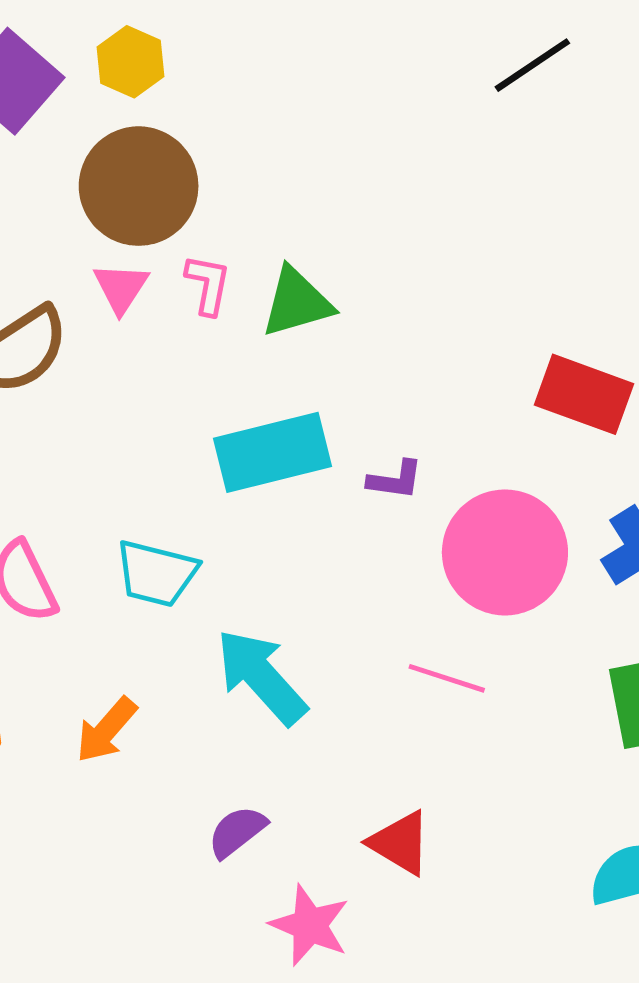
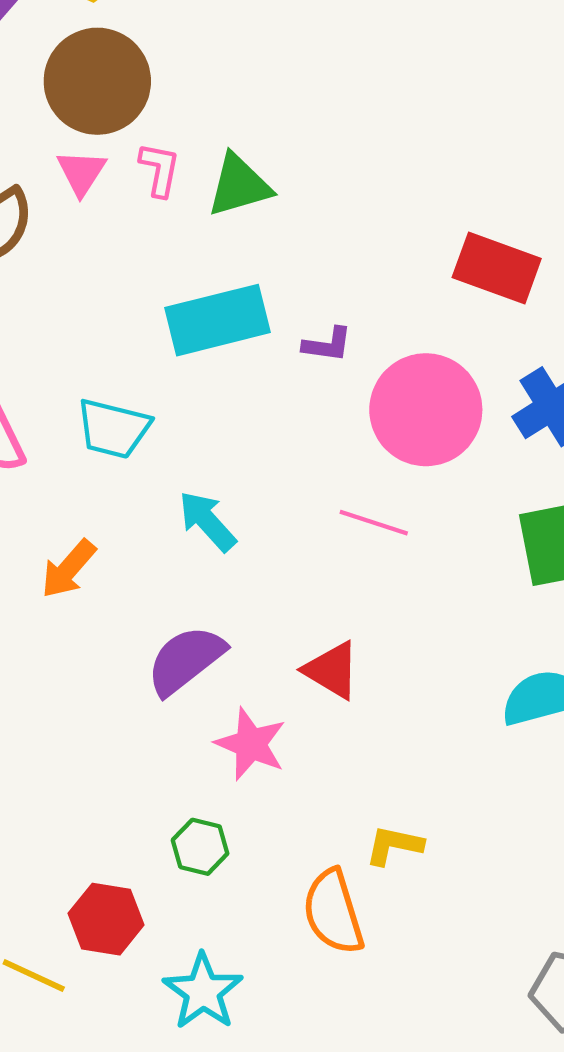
cyan arrow: (261, 677) -> (207, 521), size x0.7
purple semicircle: (237, 832) -> (186, 660), size x1.5

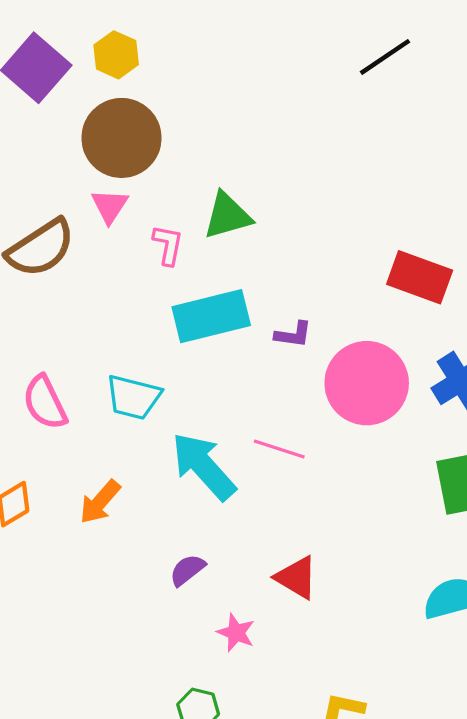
pink L-shape: (160, 170) -> (168, 245), moved
cyan arrow: (207, 521) -> (204, 466), size x1.5
pink line: (374, 523) -> (279, 449), moved
purple semicircle: (186, 660) -> (187, 570), size x0.6
pink star: (251, 744) -> (236, 633), size x0.7

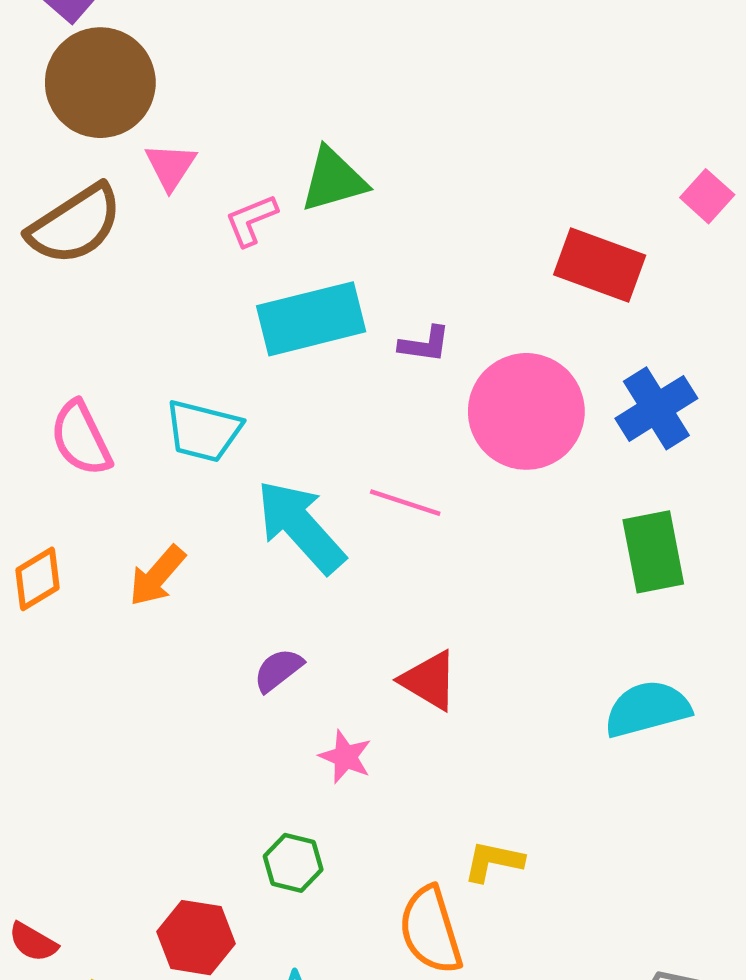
brown circle: (122, 138) -> (100, 83), moved
pink L-shape: (168, 245) -> (251, 220), turned -123

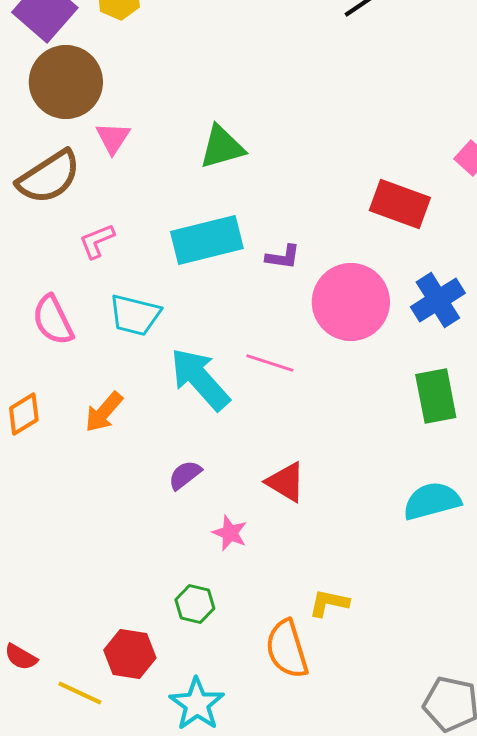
pink L-shape: (251, 220) -> (97, 241), moved

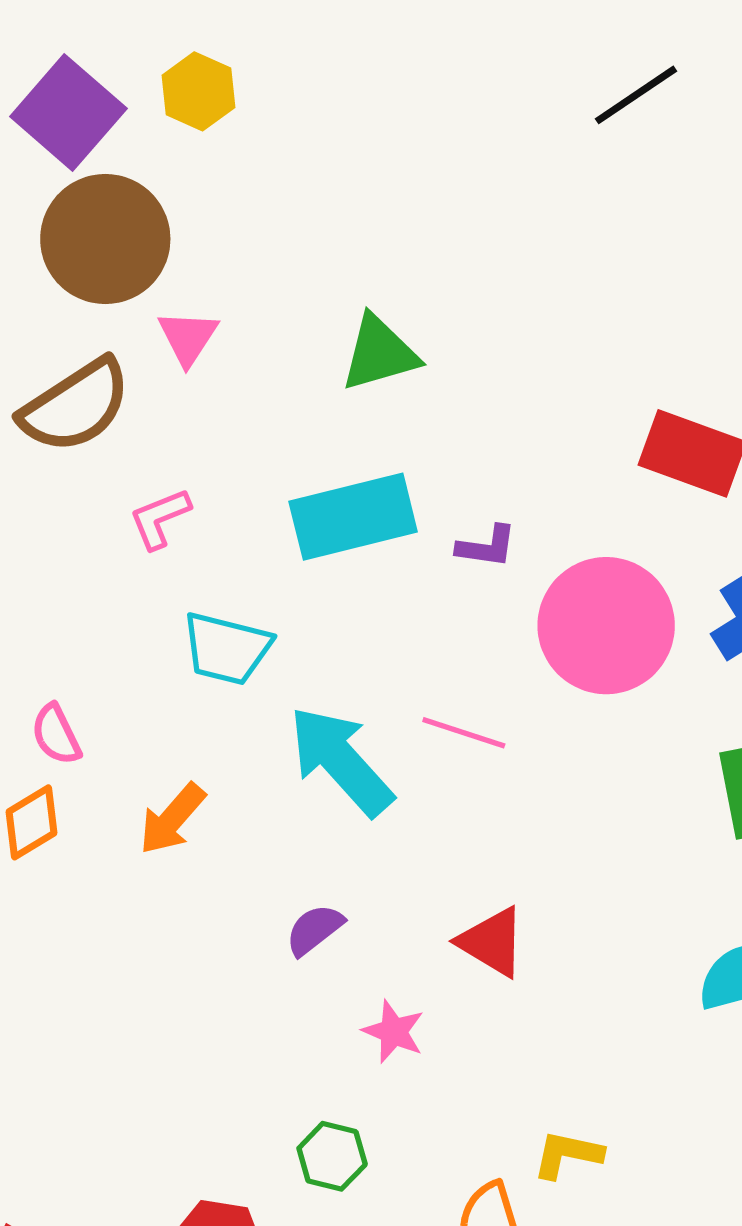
pink semicircle: (53, 320) -> (56, 735), moved, size x0.7

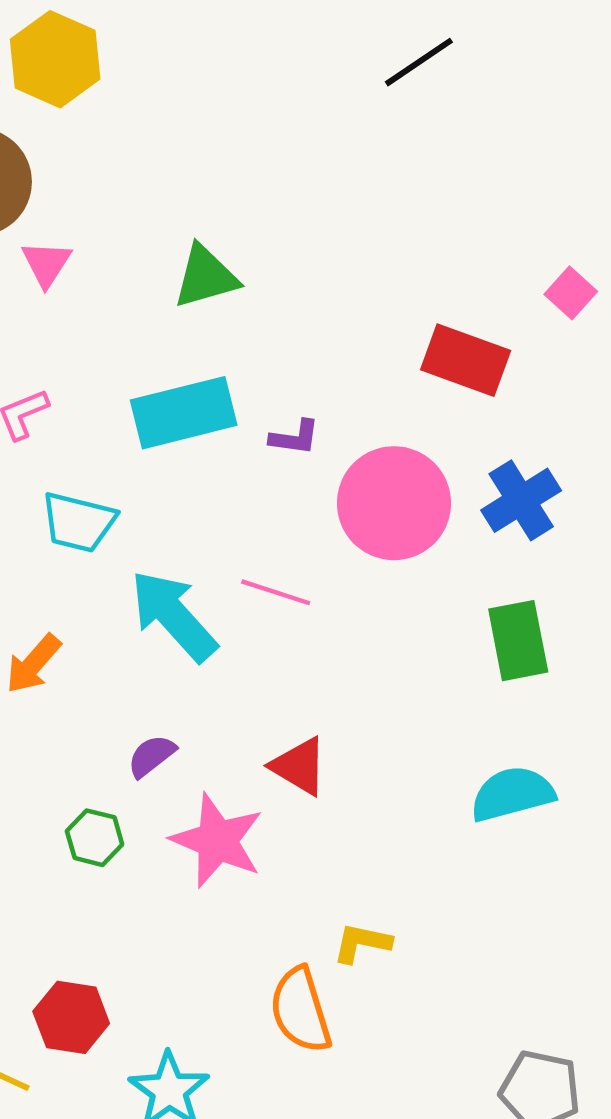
yellow hexagon: (198, 91) -> (55, 59), size x1.5
pink star: (394, 1032) -> (217, 841), size x1.8
green hexagon: (332, 1156) -> (95, 838), moved

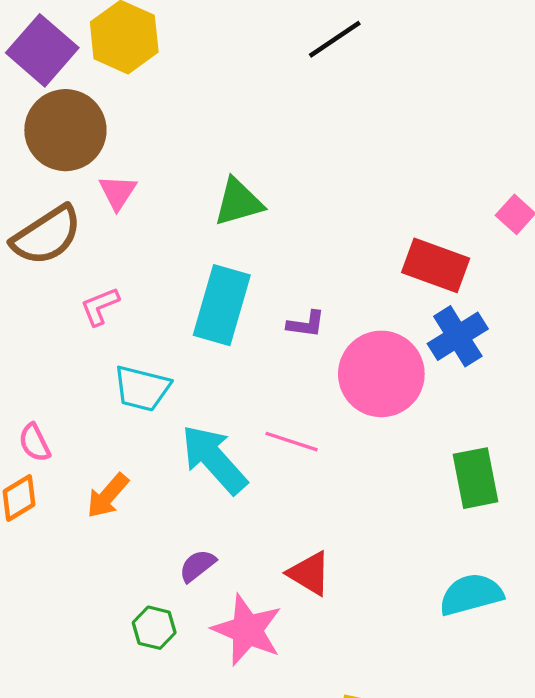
black line: (419, 62) -> (335, 39), moved
cyan rectangle: (184, 413) -> (222, 305), turned -60
blue cross: (521, 500) -> (458, 336), moved

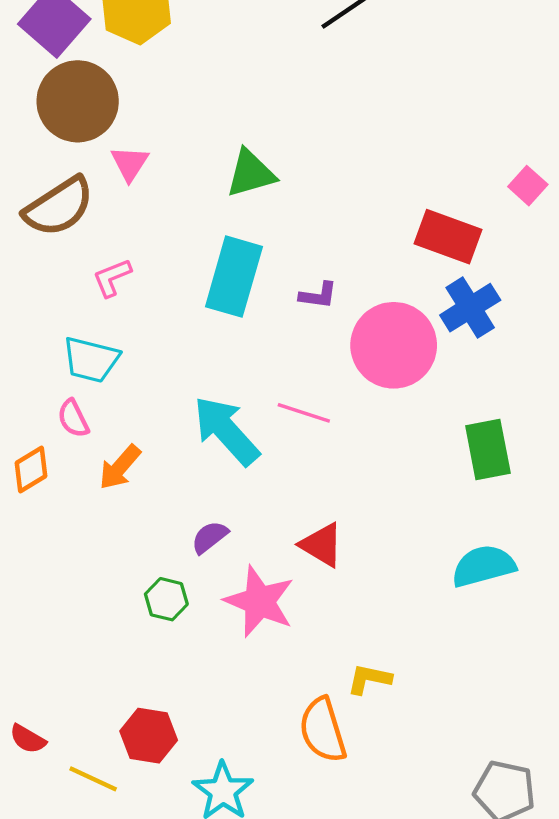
cyan trapezoid: (142, 388) -> (91, 360), moved
pink semicircle: (34, 443) -> (73, 418), moved

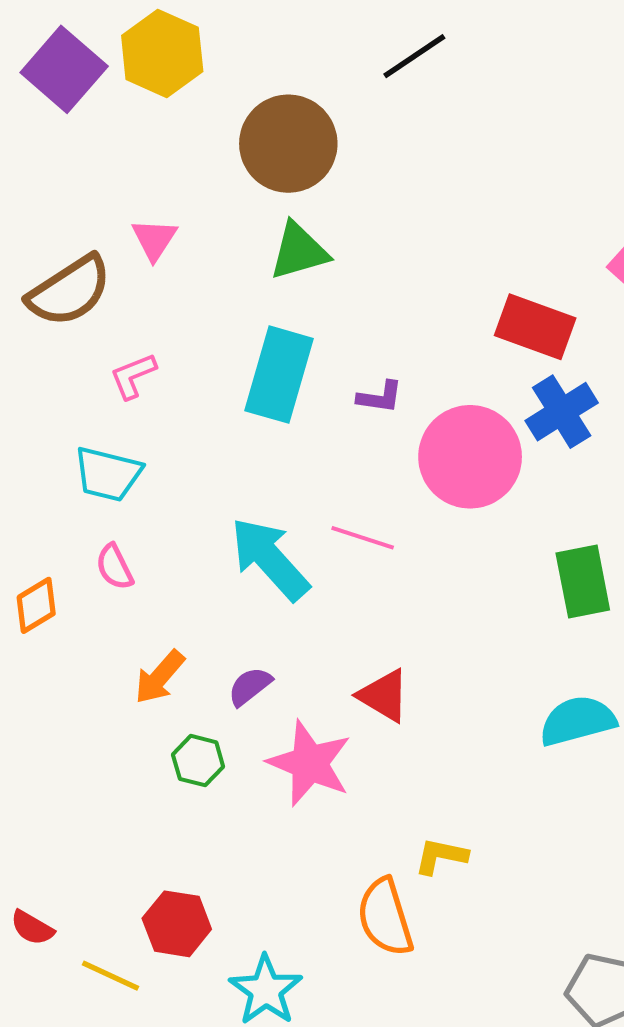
brown circle: (78, 101) -> (288, 144), moved
pink semicircle: (73, 418) -> (114, 567), moved
orange arrow: (120, 467) -> (160, 677), moved

